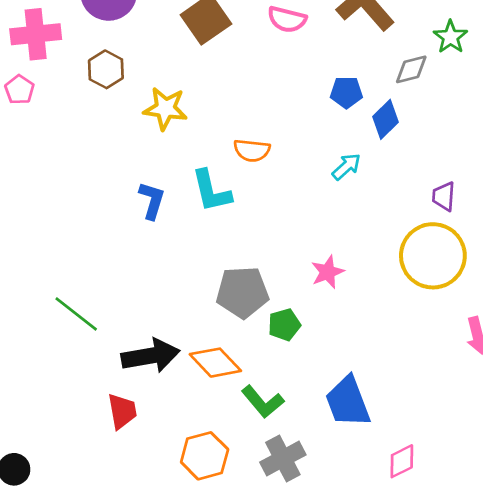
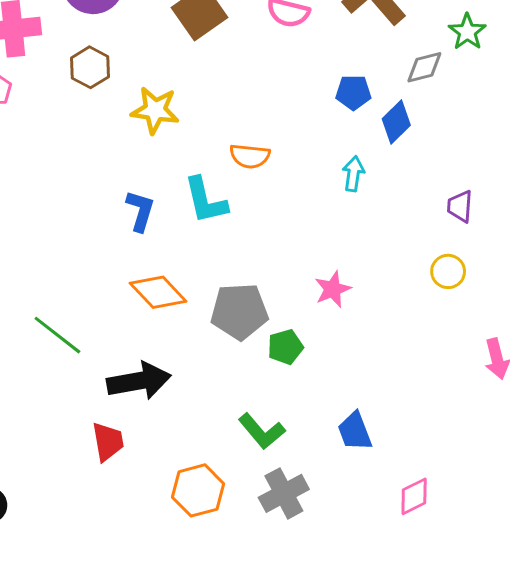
cyan arrow: (346, 167) -> (353, 174), turned -40
yellow circle: (433, 256) -> (448, 271), size x0.5
orange diamond: (215, 363) -> (158, 292), moved
blue trapezoid: (348, 402) -> (355, 431), size x0.7

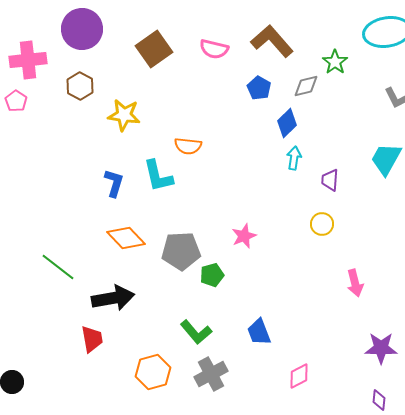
blue pentagon: (353, 92) -> (259, 88), moved, turned 30
cyan arrow: (353, 174) -> (294, 158), moved

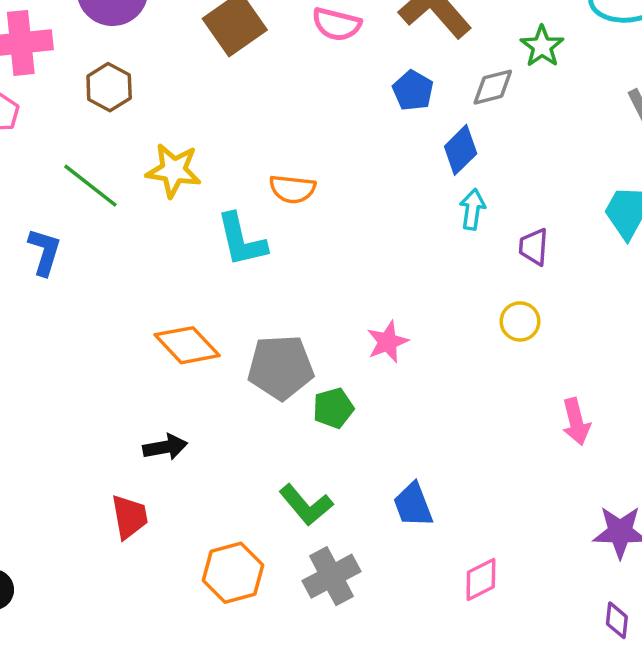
yellow star: (124, 115) -> (174, 170), moved
blue L-shape: (114, 183) -> (45, 252), moved
green line: (58, 267) -> (90, 186), moved
black arrow: (113, 298) -> (165, 447), size x0.6

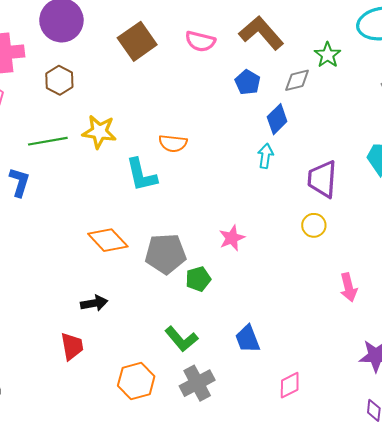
green line: (90, 186) -> (48, 141), turned -48
cyan arrow: (472, 209) -> (265, 156), moved
purple trapezoid: (534, 247) -> (322, 179), size x1.6

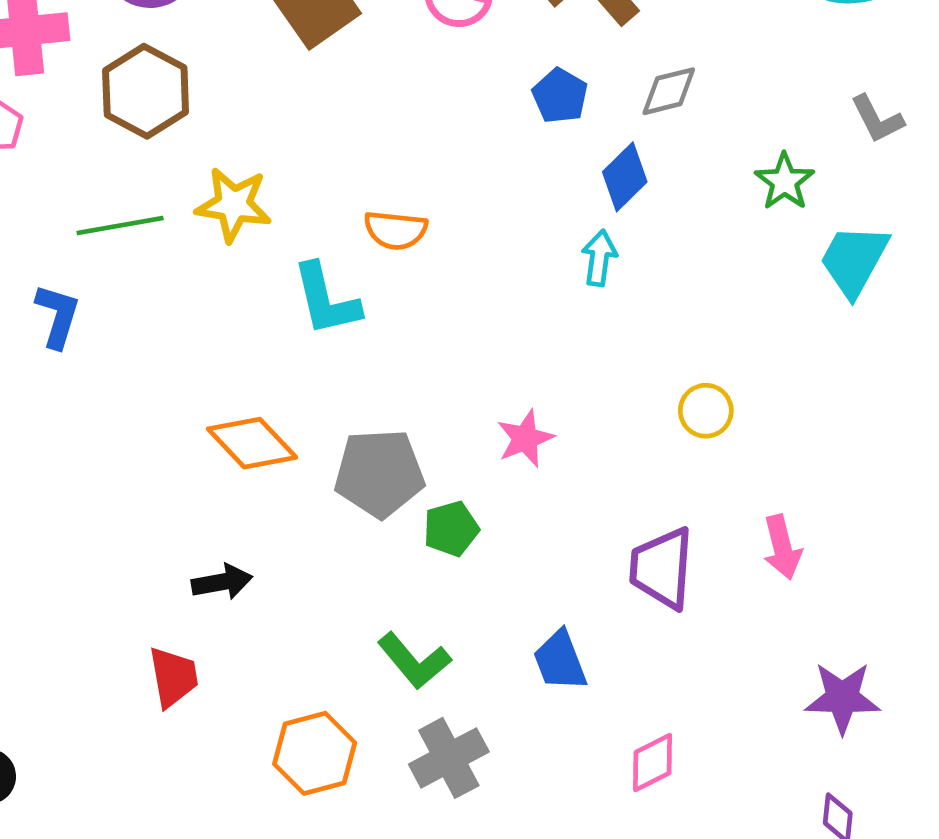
green star: (328, 55) -> (785, 182), moved
brown hexagon: (59, 80) -> (146, 91), size x1.4
purple trapezoid: (322, 179) -> (662, 568), moved

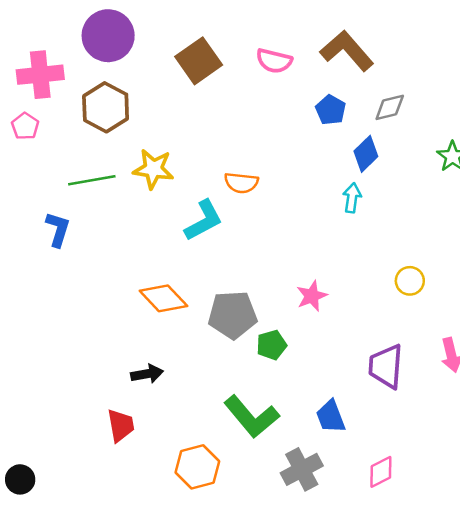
cyan L-shape: (326, 300) -> (204, 220), turned -105
green L-shape: (414, 661) -> (251, 417), size x1.4
gray cross: (449, 758) -> (302, 469), moved

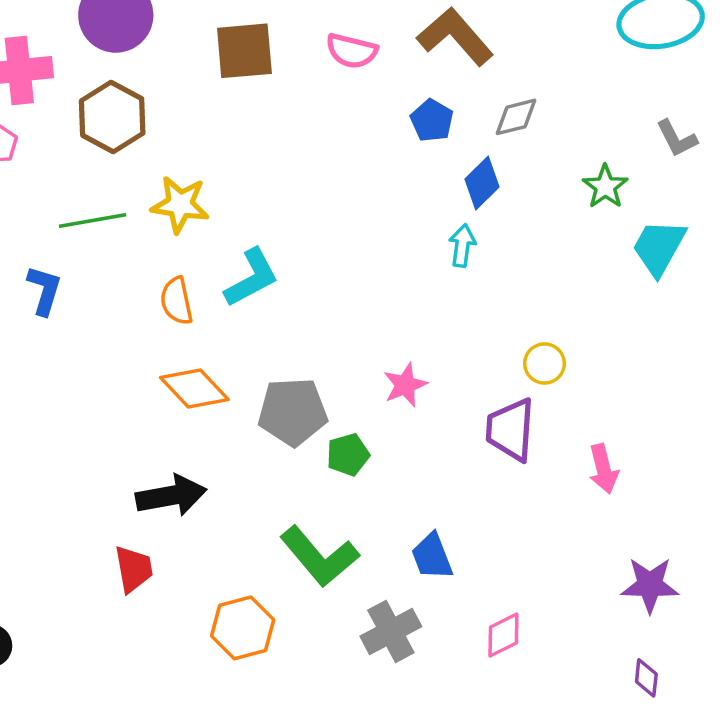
brown square: (199, 61) -> (244, 51), turned 30
orange semicircle: (241, 183) -> (177, 301), moved, turned 72
purple trapezoid: (386, 366) -> (511, 430), moved
black arrow: (147, 374) -> (171, 496), size x1.5

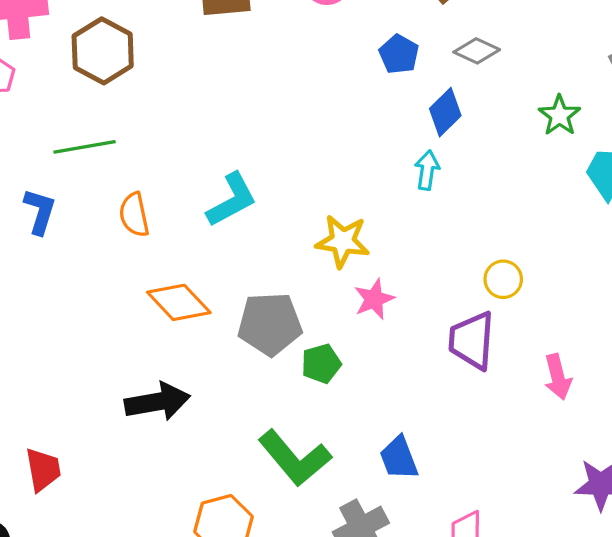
gray diamond: (516, 117) -> (477, 51), turned 39
yellow star: (180, 204) -> (343, 241), moved
orange semicircle: (177, 301) -> (134, 215), moved
red trapezoid: (134, 569) -> (43, 470), moved

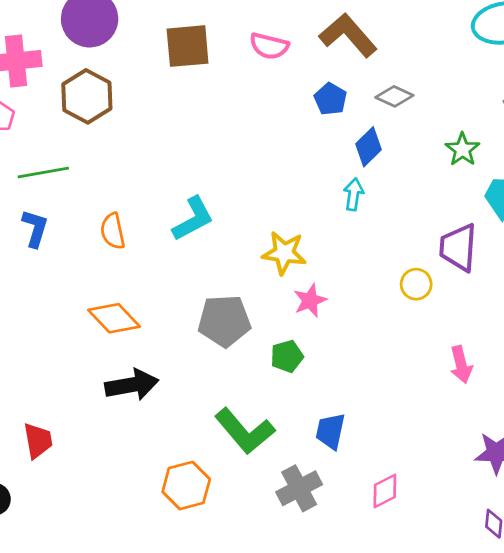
green line: (85, 147) -> (43, 173), moved
orange diamond: (179, 302) -> (114, 318), moved
purple trapezoid: (472, 341) -> (458, 247), moved
green pentagon: (321, 364) -> (287, 356), moved
blue trapezoid: (399, 458) -> (330, 431), turned 33

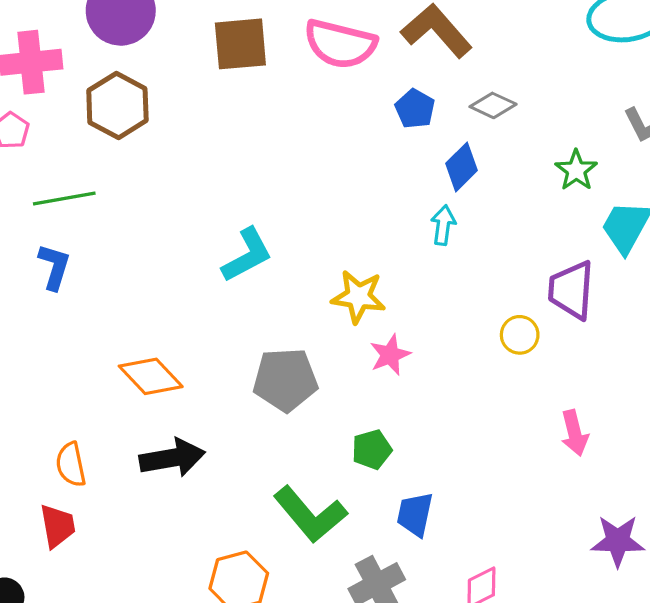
pink semicircle: (269, 46) -> (340, 44), size x1.5
orange semicircle: (113, 231) -> (71, 464), moved
green pentagon: (287, 356) -> (372, 450), moved

